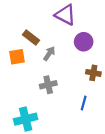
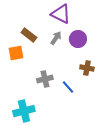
gray arrow: (49, 54) -> (56, 38), moved
blue line: (84, 103) -> (68, 87), moved, turned -56

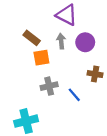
gray arrow: (56, 38) -> (61, 41), turned -40
orange square: (16, 53) -> (41, 58), moved

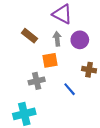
orange square: (41, 58) -> (50, 60), moved
gray cross: (49, 86) -> (37, 81), moved

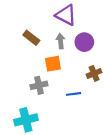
brown cross: (89, 70) -> (94, 73), turned -32
blue line: (70, 89) -> (74, 94), turned -56

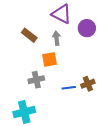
purple circle: (84, 42) -> (87, 28), moved
brown cross: (94, 73) -> (88, 84), moved

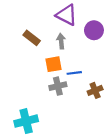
gray cross: (36, 80) -> (58, 86), moved
blue line: (69, 88) -> (74, 73), moved

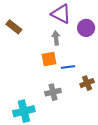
brown rectangle: (32, 38) -> (14, 27), moved
gray cross: (58, 86) -> (53, 92), moved

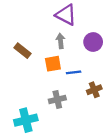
brown rectangle: (14, 27) -> (23, 51), moved
purple circle: (86, 28) -> (93, 42), moved

